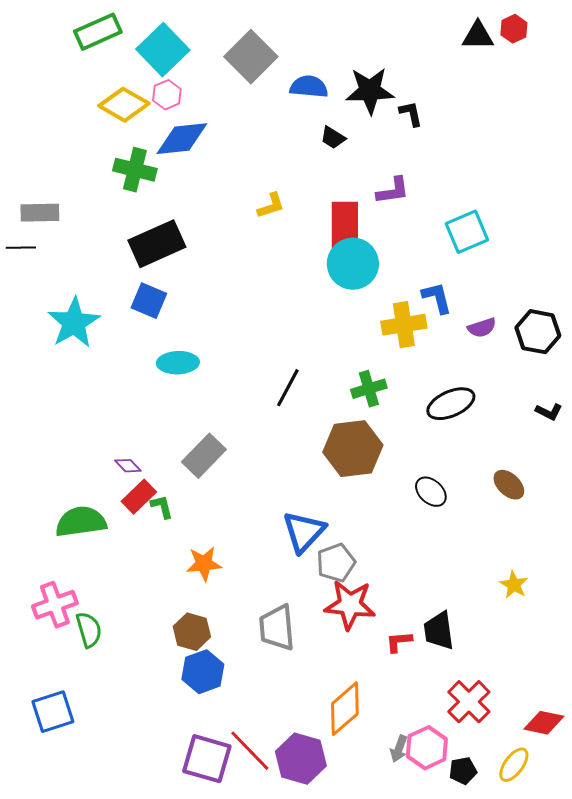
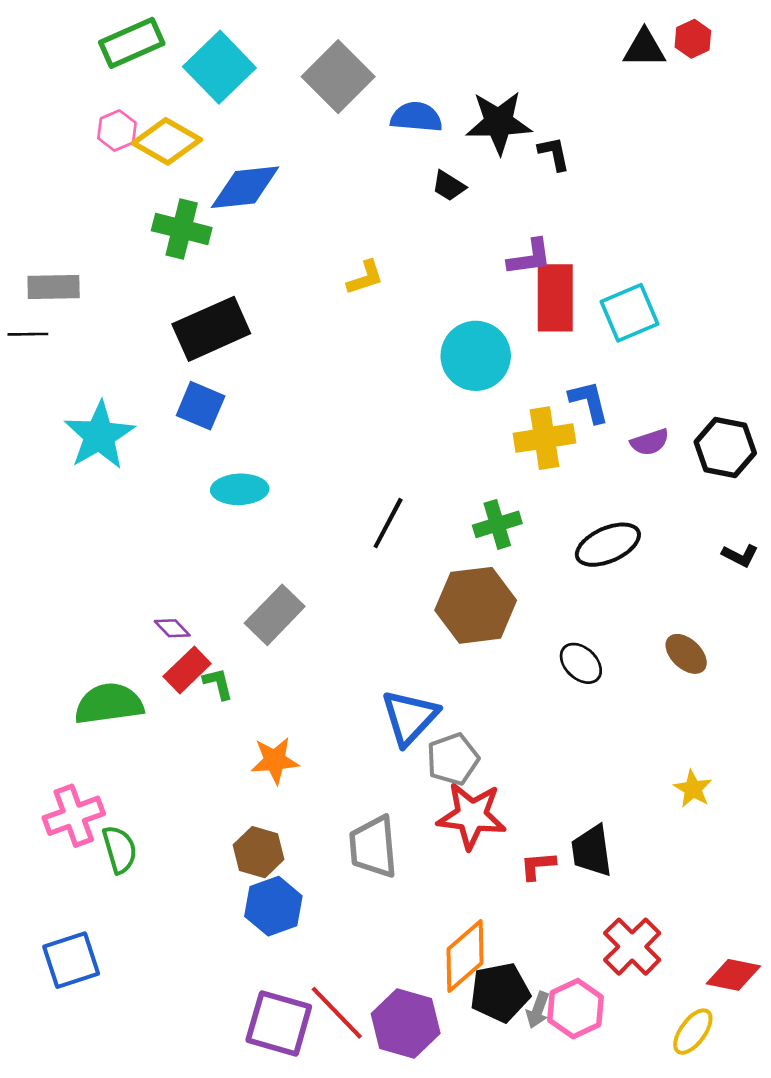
pink hexagon: (167, 95) -> (117, 131), moved
red rectangle: (345, 227) -> (555, 298), moved
black pentagon: (463, 771) -> (500, 992), moved, size x1.6

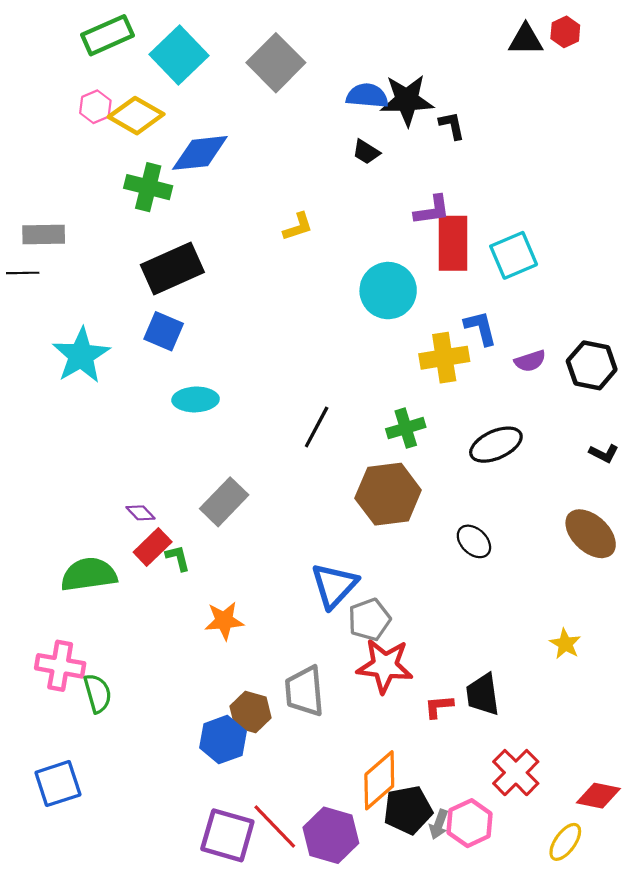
blue semicircle: (416, 117) -> (367, 96), moved
brown ellipse: (686, 654) -> (591, 534), moved, size x1.5
pink cross: (74, 816) -> (60, 666), turned 30
brown hexagon: (259, 852) -> (251, 712), moved

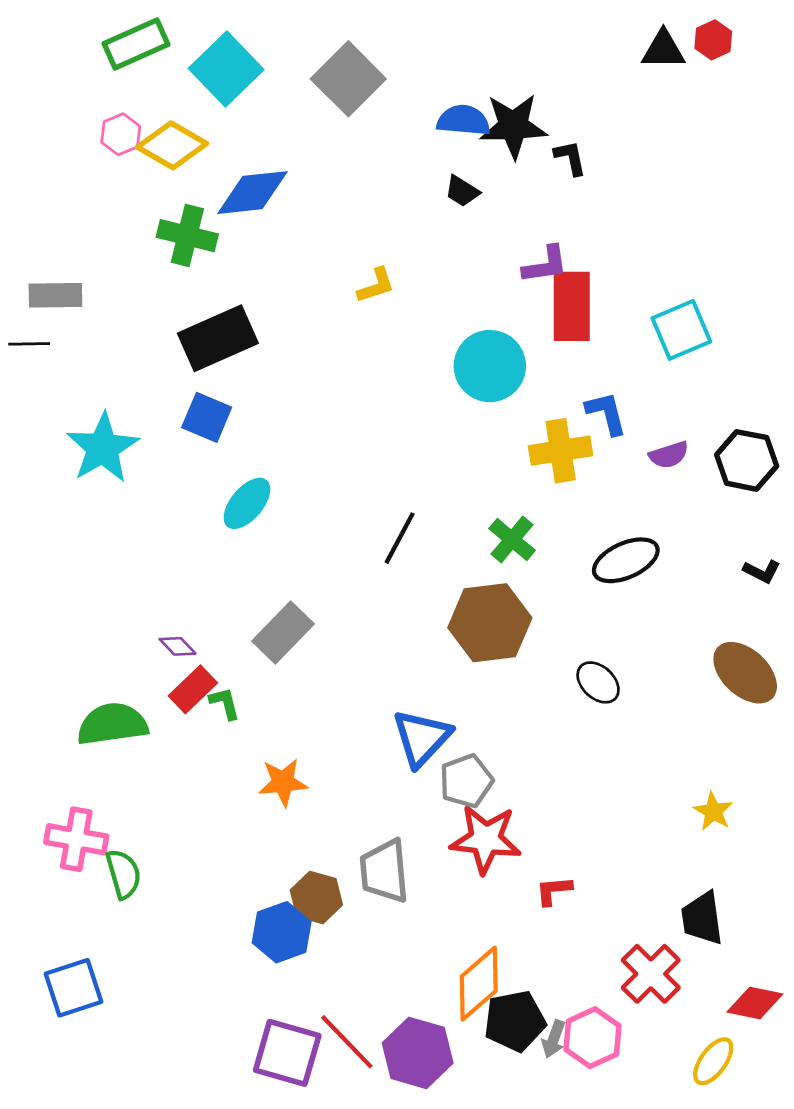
cyan square: (514, 255) -> (681, 330), moved
cyan ellipse: (196, 399) -> (247, 503), turned -48
green cross: (406, 428) -> (512, 539), turned -33
black trapezoid: (483, 694) -> (702, 918), moved

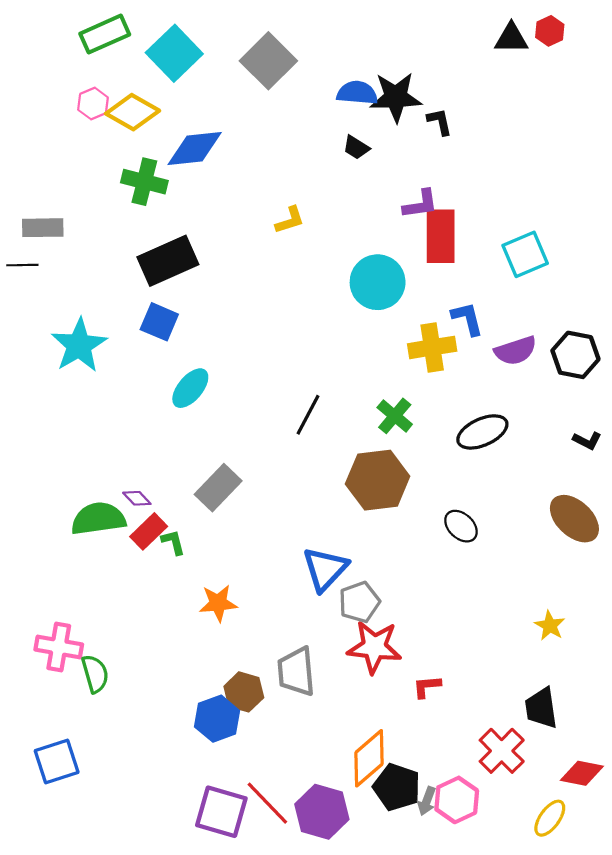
purple semicircle: (669, 455) -> (516, 351), size x1.4
green semicircle: (112, 724) -> (98, 519), moved
black pentagon: (515, 1021) -> (397, 787), turned 30

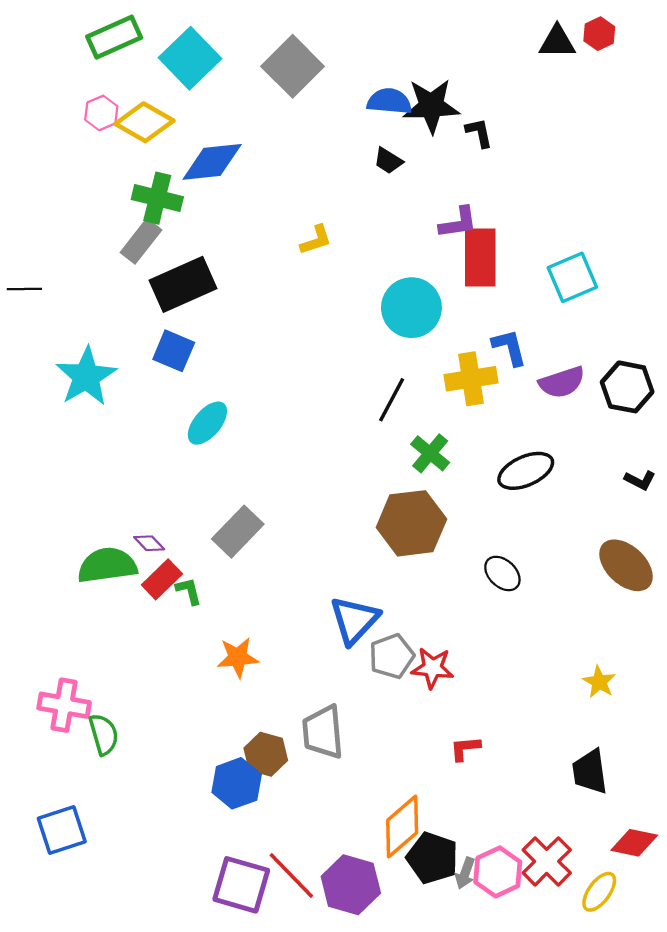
gray rectangle: (43, 228) -> (141, 241), moved, turned -51
black line: (308, 415) -> (392, 400), moved
red star: (374, 647) -> (432, 668), moved, size x0.7
red cross: (502, 751) -> (547, 861), moved

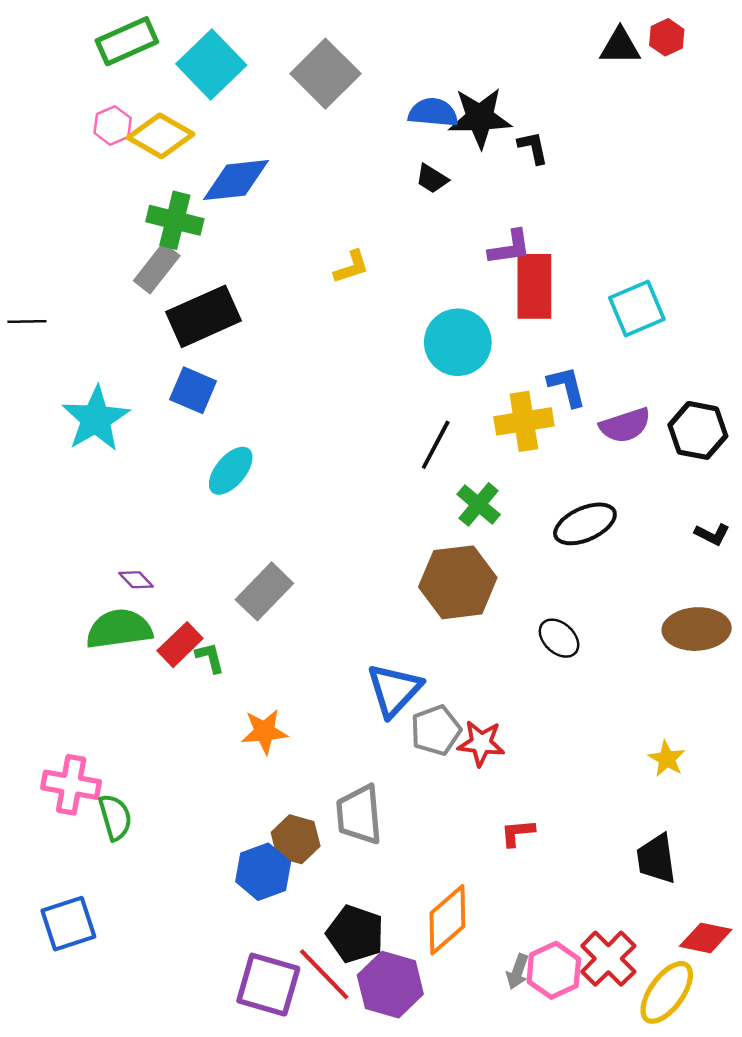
purple diamond: (149, 543) -> (136, 580), moved
brown ellipse: (626, 565) -> (697, 629), turned -46
black pentagon: (432, 858) -> (355, 934), moved
yellow ellipse: (599, 892) -> (667, 992), size x1.4

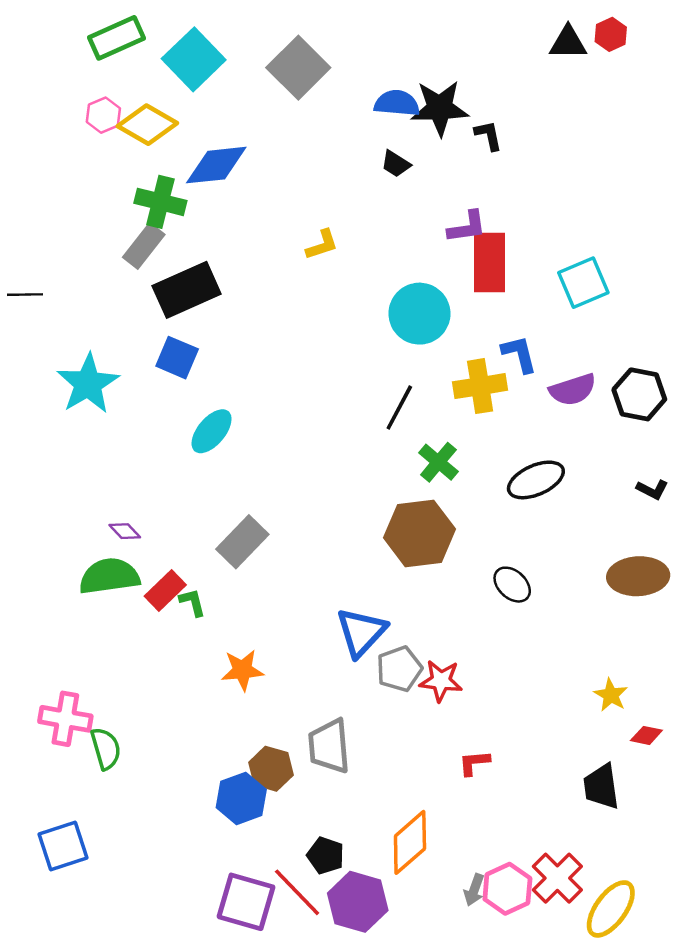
black pentagon: (355, 934) -> (326, 855), size x0.7
red diamond: (706, 938) -> (646, 735), moved, size x0.7

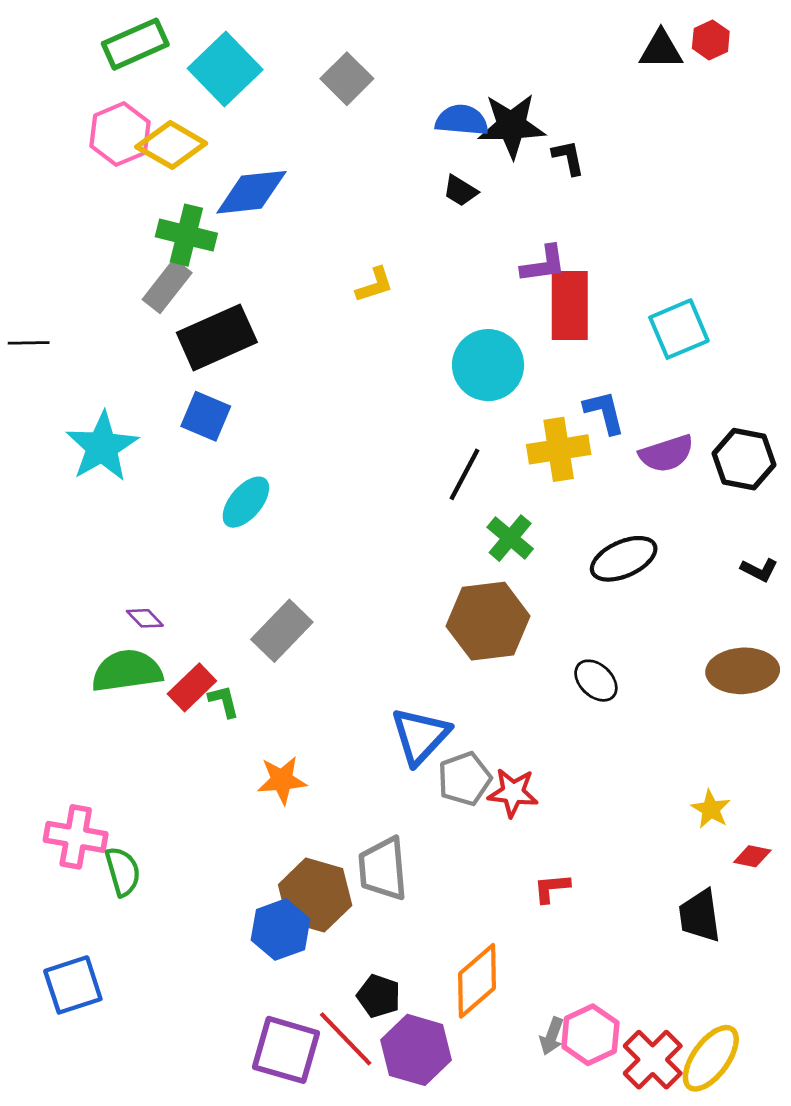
gray square: (298, 68) -> (347, 79), size x0.7
pink hexagon: (103, 115) -> (120, 134), size x1.5
brown hexagon: (271, 769) -> (315, 895), size x1.4
red cross: (557, 878) -> (653, 1060), moved

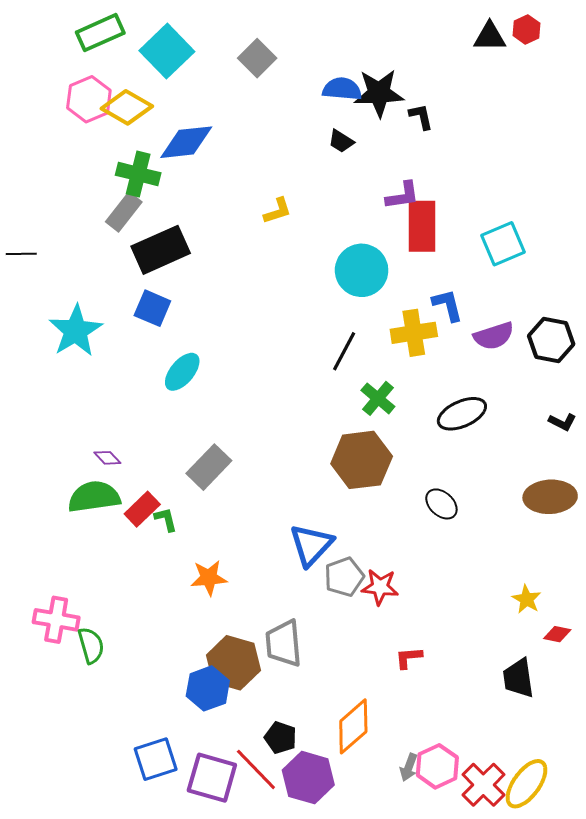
blue square: (73, 985) -> (156, 759), moved

